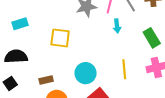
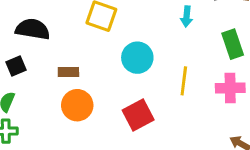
cyan circle: (86, 73) -> (137, 58), moved

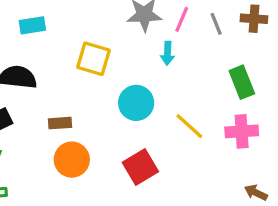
cyan arrow: (187, 16) -> (167, 53), moved
yellow line: (184, 81) -> (189, 126), turned -52

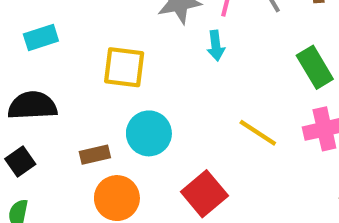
cyan circle: (136, 103) -> (149, 133), moved

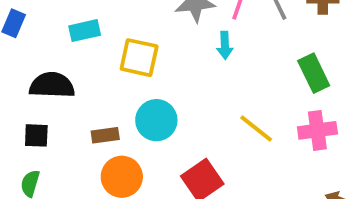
cyan rectangle: (41, 37) -> (85, 31), moved
black square: (20, 162) -> (36, 135), turned 32

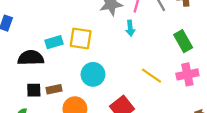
cyan rectangle: (85, 31) -> (54, 42), moved
black square: (36, 135) -> (34, 90), moved
brown rectangle: (105, 135) -> (54, 89), moved

